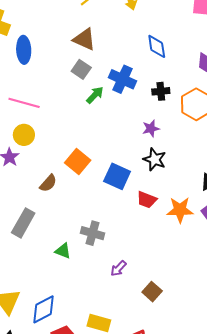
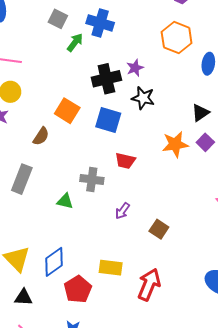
black cross: (161, 91) -> (106, 79), moved, size x1.6
red trapezoid: (147, 200) -> (125, 161), moved

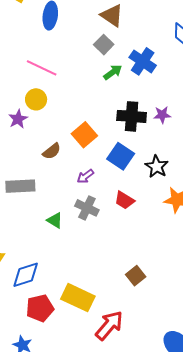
black star: (143, 98) -> (157, 167), moved
gray rectangle: (22, 179) -> (20, 186), turned 48
purple arrow: (122, 211) -> (85, 176), moved
yellow rectangle: (111, 268) -> (78, 298), size x1.4

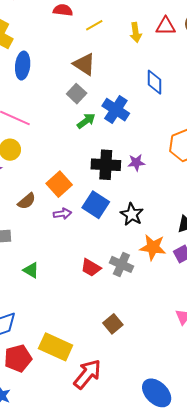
purple arrow: (85, 176) -> (62, 214), moved, turned -150
red trapezoid: (124, 200) -> (91, 268), moved
gray cross: (87, 208) -> (121, 264), moved

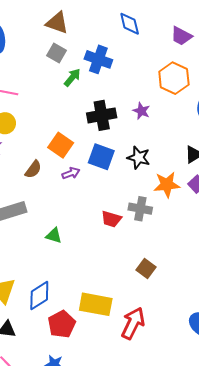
purple star: (136, 163) -> (141, 111), moved, turned -30

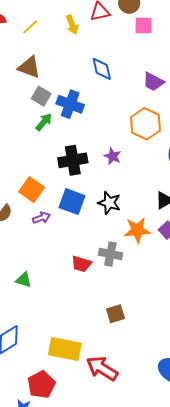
gray square: (56, 53) -> (41, 96), moved
brown square: (146, 268) -> (116, 314), turned 36
red arrow: (133, 323) -> (102, 368), turned -84
red pentagon: (62, 324) -> (41, 385), moved

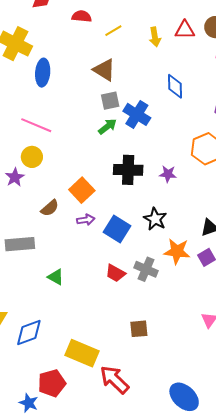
gray square: (41, 96) -> (110, 101), turned 36
purple star: (113, 156) -> (168, 174), turned -30
blue square: (72, 202) -> (117, 229), moved

